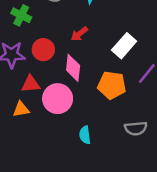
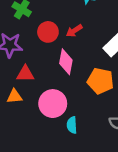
red circle: (43, 50) -> (48, 32), moved
pink circle: (58, 99) -> (53, 104), moved

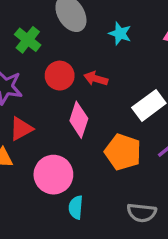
red arrow: (74, 31) -> (96, 79), turned 42
red triangle: (25, 74) -> (21, 129), turned -36

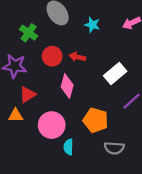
orange pentagon: (123, 152) -> (96, 120), moved

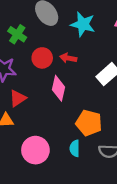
cyan star: (92, 25) -> (83, 24), size x1.5
pink circle: (52, 125) -> (35, 150), moved
cyan semicircle: (68, 147) -> (75, 148), moved

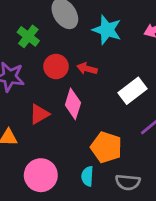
red triangle: (18, 98) -> (39, 114), moved

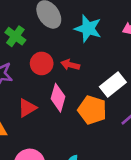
orange pentagon: (106, 147) -> (92, 110), moved

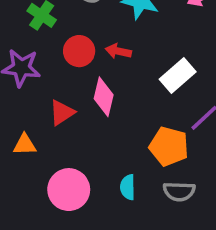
orange pentagon: (92, 110) -> (169, 146), moved

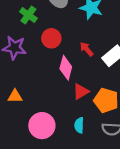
red arrow: (118, 51) -> (87, 49), moved, turned 35
red triangle: (62, 113) -> (81, 92), moved

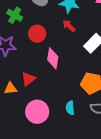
red arrow: (87, 49) -> (69, 26), moved
red triangle: (81, 92) -> (28, 79), moved

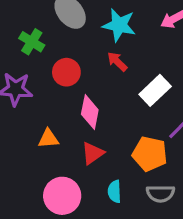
red triangle: (28, 79) -> (93, 153), moved
orange triangle: (11, 88) -> (48, 139), moved

